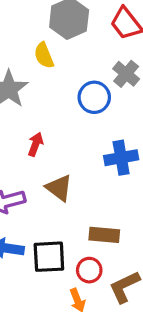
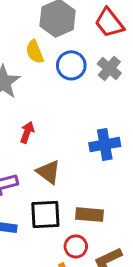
blue circle: (94, 97) -> (71, 65), moved
black square: (49, 257) -> (45, 215), moved

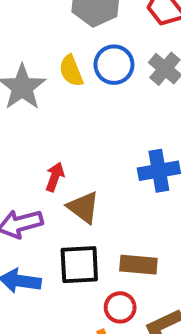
yellow semicircle: (35, 52) -> (71, 71), moved
red arrow: (27, 132) -> (55, 177), moved

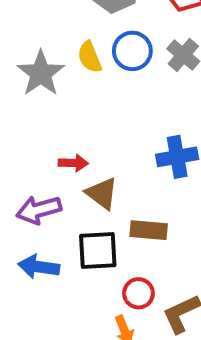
red arrow: (55, 177) -> (73, 163), turned 72
brown rectangle: (138, 265) -> (149, 230), moved

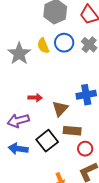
brown triangle: (102, 193) -> (60, 109), moved, turned 36
black square: (98, 251) -> (47, 141), turned -35
red circle: (138, 293) -> (85, 149), moved

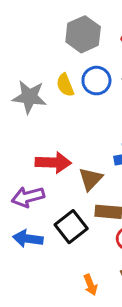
gray star: (19, 54) -> (29, 97), turned -30
red arrow: (35, 98) -> (53, 163), size x1.6

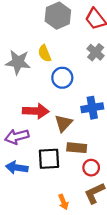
blue circle: (96, 81) -> (62, 78), moved
black square: (71, 227) -> (49, 159), turned 35

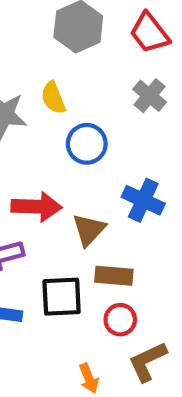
blue cross: (92, 108) -> (143, 200), turned 35
red circle: (91, 168) -> (120, 320), moved

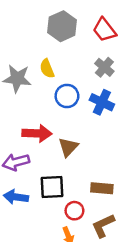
blue cross: (143, 200) -> (102, 102), moved
brown rectangle: (114, 276) -> (102, 188), moved
red circle: (120, 320) -> (74, 211), moved

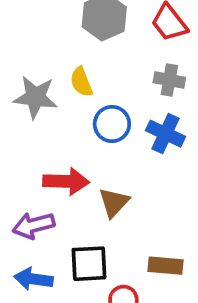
gray cross: (104, 67) -> (169, 80), turned -30

